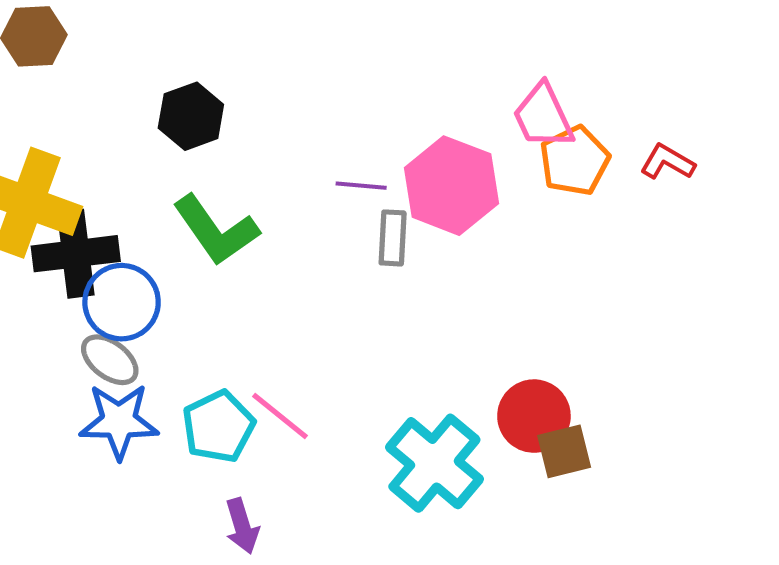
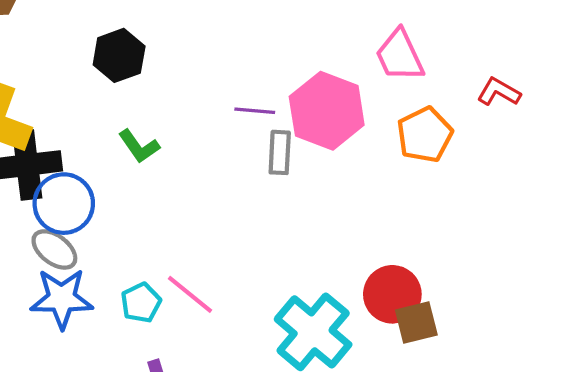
orange pentagon: (575, 161) -> (425, 135), moved
green L-shape: (216, 230) -> (139, 146), size x0.6
cyan pentagon: (218, 427) -> (141, 303), size x0.7

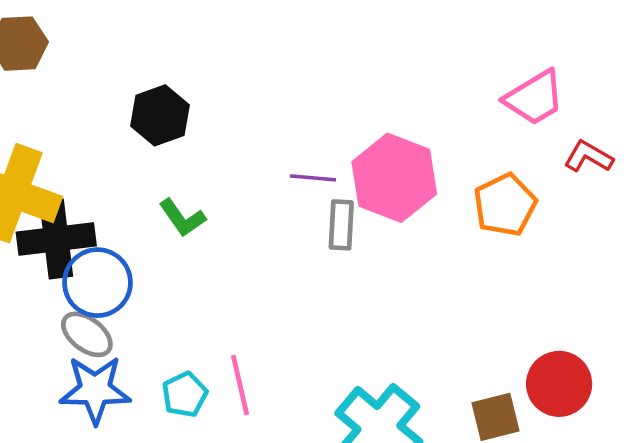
pink trapezoid: (400, 55) -> (534, 98), moved, turned -96
pink line: (190, 294) -> (240, 385), turned 38
red circle: (392, 294) -> (559, 384), moved

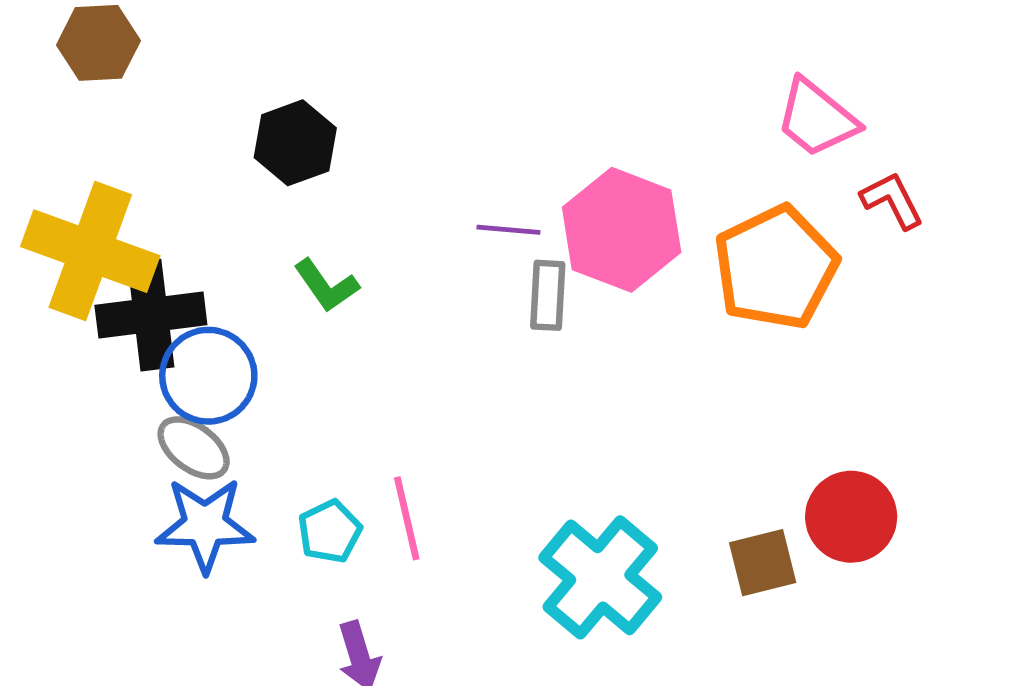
pink trapezoid: (534, 98) -> (817, 118), turned 70
red L-shape: (589, 157) -> (892, 200), turned 33
orange pentagon: (505, 205) -> (776, 267), size x1.4

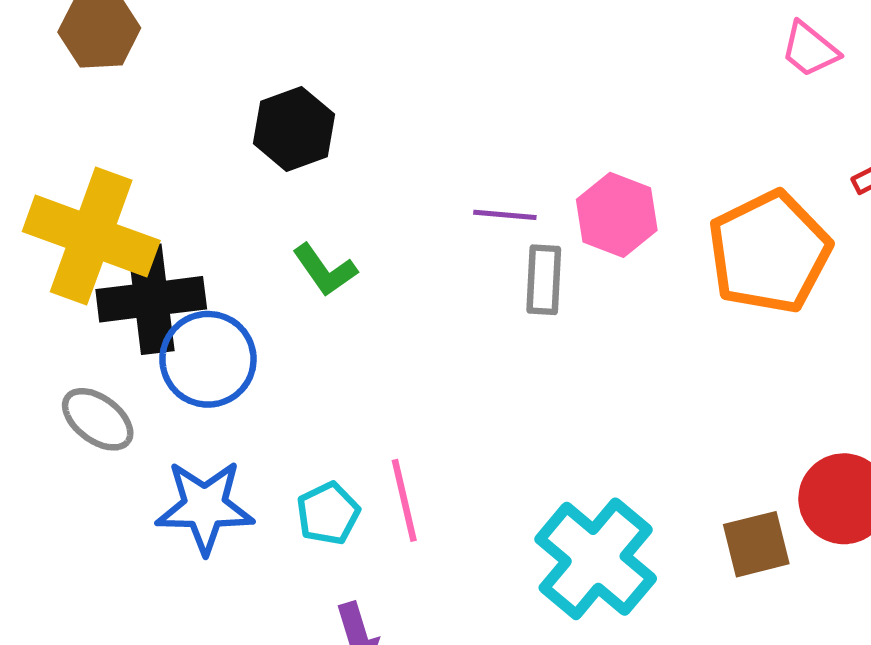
pink trapezoid: (817, 118) -> (810, 49), moved, size x0.7
pink hexagon: (622, 230) -> (617, 215), size x0.7
gray ellipse: (194, 448) -> (98, 419), moved

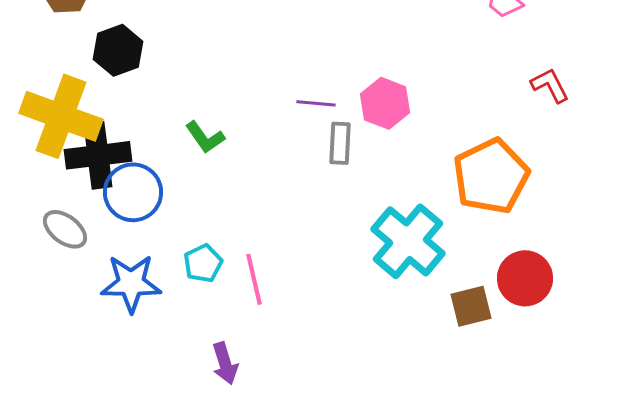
black hexagon: (294, 129) -> (118, 50), moved
orange pentagon: (769, 252) -> (491, 176), moved
cyan pentagon: (328, 513) -> (203, 263), moved
cyan cross: (596, 559) -> (408, 241), moved

